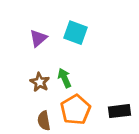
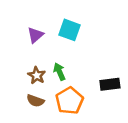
black rectangle: (120, 111) -> (110, 84), moved
brown semicircle: (44, 121) -> (35, 101), moved, turned -60

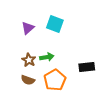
green arrow: (59, 72) -> (47, 57), turned 104

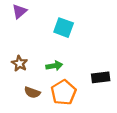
purple triangle: (28, 28) -> (19, 11), moved
brown star: (29, 60) -> (19, 63), moved

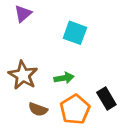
brown star: (19, 63) -> (23, 75), size x1.5
black rectangle: (101, 77) -> (106, 98), moved, turned 66

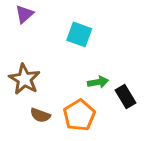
green arrow: (64, 78) -> (98, 82), moved
black rectangle: (106, 98) -> (125, 96), moved

